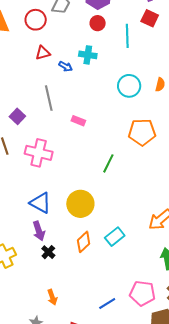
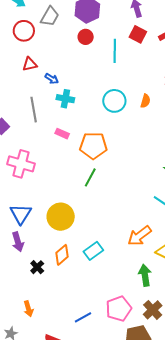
cyan cross: (88, 55) -> (65, 99), moved
orange pentagon: (142, 132) -> (93, 146), moved
blue triangle: (40, 203) -> (21, 214), turned 30
black cross: (48, 252) -> (37, 267), moved
pink pentagon: (142, 293) -> (119, 309), turned -30

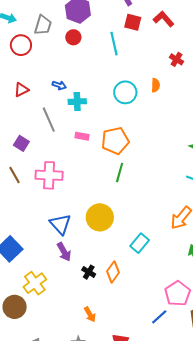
red circle: (86, 37) -> (73, 37), moved
red triangle: (30, 64) -> (21, 90), moved
orange diamond: (62, 255) -> (113, 272), moved
blue line: (83, 317) -> (159, 317), moved

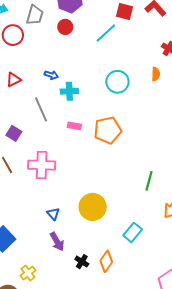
cyan line: (114, 44) -> (106, 33), turned 60
orange semicircle: (156, 85) -> (156, 74), moved
green line: (120, 172) -> (149, 181), moved
blue triangle: (60, 224) -> (53, 214), size x0.6
yellow cross: (35, 283) -> (28, 273), size x0.7

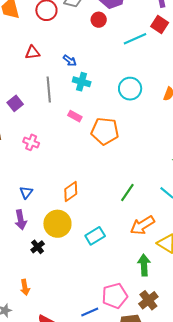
pink cross: (42, 165) -> (31, 142), size x0.6
yellow circle: (93, 207) -> (57, 224), moved
orange diamond: (106, 261) -> (71, 191), moved

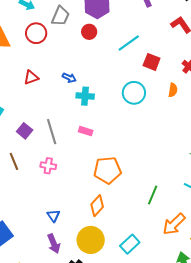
red square: (160, 25) -> (152, 62), moved
gray line: (49, 90) -> (52, 132), moved
orange pentagon: (105, 131) -> (107, 170), moved

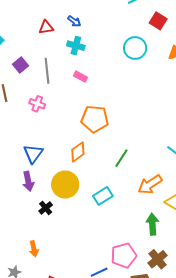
red triangle: (31, 77) -> (46, 27), moved
cyan cross: (85, 96) -> (76, 46), moved
green line: (153, 195) -> (121, 158), moved
blue triangle: (53, 216) -> (33, 154), size x1.5

